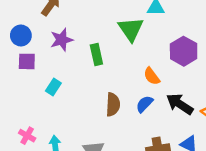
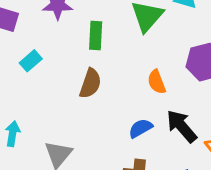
blue semicircle: (144, 104) -> (141, 128), moved
brown semicircle: (113, 105) -> (90, 83), moved

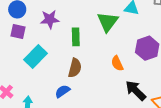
cyan rectangle: (31, 61) -> (35, 57), size x1.6
blue semicircle: (141, 128) -> (62, 91), moved

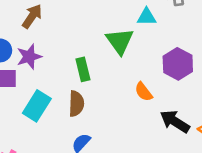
purple star: (50, 19) -> (29, 57), moved
brown semicircle: (75, 68) -> (76, 104), moved

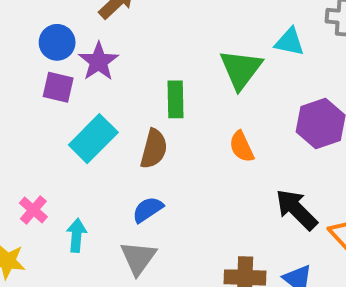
purple star: (29, 57) -> (99, 61), turned -30
orange semicircle: (144, 92) -> (242, 147), moved

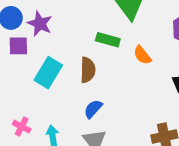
green rectangle: (176, 99) -> (108, 40), moved, turned -60

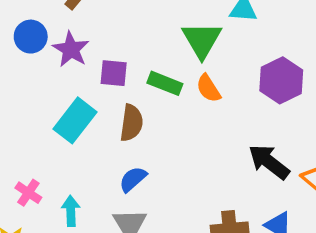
purple square: (18, 46) -> (114, 73), moved
orange semicircle: (142, 55) -> (208, 88), moved

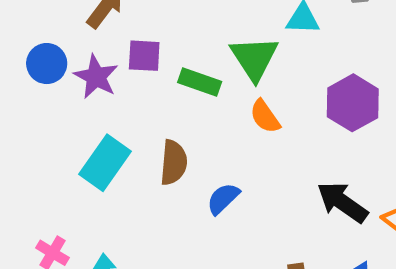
purple square: (114, 73) -> (144, 56), moved
green rectangle: (165, 83) -> (200, 82), moved
blue semicircle: (133, 179) -> (223, 199), moved

